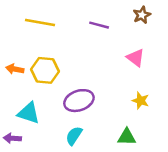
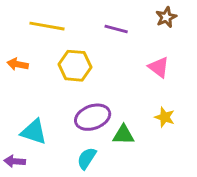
orange arrow: (15, 69) -> (18, 64), moved
yellow hexagon: (45, 70) -> (75, 66), moved
green triangle: (127, 137) -> (123, 135), moved

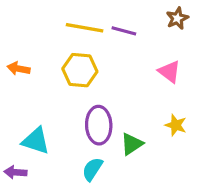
yellow line: (47, 26) -> (85, 28), moved
purple ellipse: (93, 117) -> (99, 125), turned -72
green triangle: (123, 135) -> (132, 144), turned -35

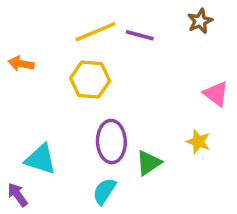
yellow line: (85, 28) -> (95, 32), turned -33
orange arrow: (19, 69) -> (21, 64), moved
pink triangle: (169, 72) -> (216, 94), moved
purple arrow: (15, 172) -> (17, 195), turned 50

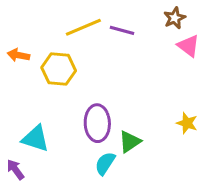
yellow hexagon: (90, 80) -> (59, 69), moved
pink triangle: (216, 94) -> (189, 46), moved
yellow star: (198, 142) -> (187, 123), moved
cyan semicircle: (104, 191) -> (105, 163), moved

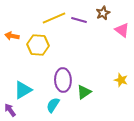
brown star: (175, 18) -> (103, 13), moved
cyan triangle: (35, 139) -> (23, 90), turned -48
cyan semicircle: (105, 163) -> (53, 105), moved

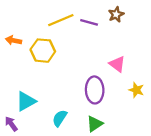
pink triangle: (122, 30) -> (117, 64), moved
purple ellipse: (63, 80) -> (95, 90), moved
green triangle: (84, 92) -> (95, 124), moved

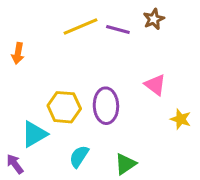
orange arrow: (13, 40) -> (18, 53), turned -91
yellow hexagon: (43, 51) -> (64, 107), moved
purple ellipse: (95, 90) -> (106, 106), moved

